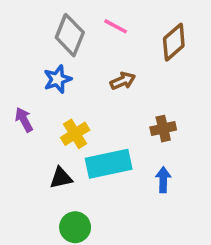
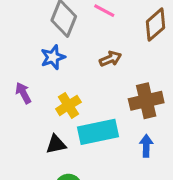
brown cross: (163, 129) -> (146, 101), size x1.5

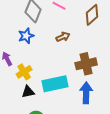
yellow cross: (68, 105) -> (24, 72), moved
blue arrow: (146, 146) -> (86, 93), size x1.5

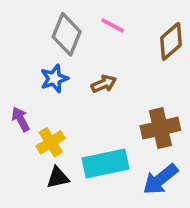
brown arrow: (63, 37) -> (104, 84), moved
blue arrow: (86, 93) -> (160, 179), turned -130

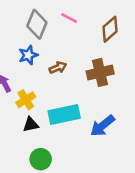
brown arrow: (104, 84) -> (58, 68), moved
brown cross: (160, 128) -> (100, 72), moved

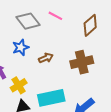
gray diamond: (37, 24) -> (28, 21), turned -60

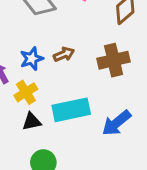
blue star: (21, 47) -> (32, 59), moved

